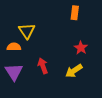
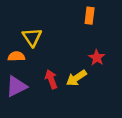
yellow arrow: (74, 71) -> (76, 78), moved
purple triangle: (14, 72) -> (16, 86), turned 36

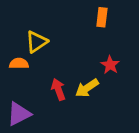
yellow triangle: (32, 37) -> (37, 42), turned 30
purple triangle: (16, 86) -> (19, 114), moved

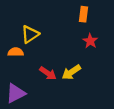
red star: (110, 65) -> (90, 41), moved
red arrow: (58, 89) -> (48, 73), turned 144

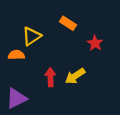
orange rectangle: (84, 14) -> (68, 23), moved, turned -64
red arrow: (48, 73) -> (50, 77), turned -126

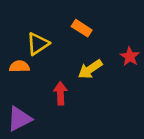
red star: (95, 43) -> (130, 57), moved
yellow arrow: (75, 76) -> (90, 69), moved

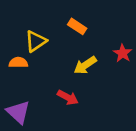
red arrow: (60, 93) -> (68, 97), moved, turned 120
purple triangle: (19, 119) -> (18, 112), turned -50

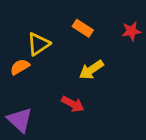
red star: (123, 53) -> (131, 31), moved, turned 30
orange semicircle: (18, 63) -> (20, 67), turned -30

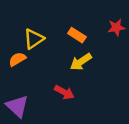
orange rectangle: (83, 28) -> (77, 35), moved

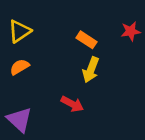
yellow triangle: (34, 39) -> (20, 31), moved
yellow arrow: (81, 62) -> (91, 70), turned -35

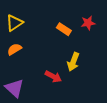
red star: (131, 31) -> (88, 23), moved
yellow arrow: (91, 70) -> (73, 62), moved

